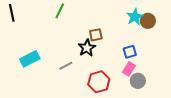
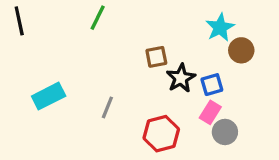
brown circle: (148, 21) -> (241, 50), moved
black star: (87, 48) -> (181, 78), moved
gray line: (66, 66) -> (107, 107), turned -40

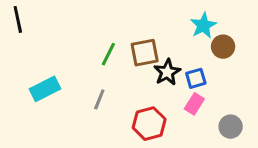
green line: (98, 18) -> (108, 54), moved
brown square: (156, 57) -> (145, 53), size x1.4
gray circle: (225, 132) -> (231, 127), moved

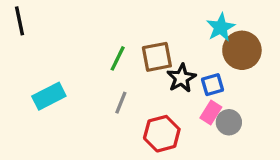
brown circle: (223, 47) -> (242, 50), size x1.5
gray line: (99, 99) -> (121, 103), moved
gray circle: (231, 127) -> (229, 122), moved

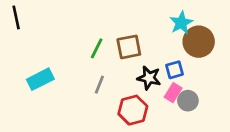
black star: (181, 78) -> (149, 78), moved, turned -30

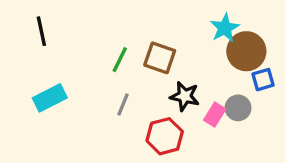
black line: (16, 17) -> (41, 31), moved
brown square: (129, 47) -> (160, 58), turned 30
blue square: (174, 70) -> (263, 80), moved
gray circle: (188, 101) -> (238, 108), moved

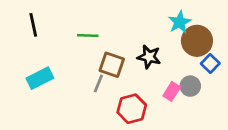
brown square: (160, 58) -> (112, 65), moved
green line: (120, 60) -> (88, 35), moved, turned 66
blue square: (263, 80) -> (210, 63), turned -30
black star: (185, 96) -> (149, 57), moved

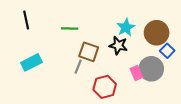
cyan star: (180, 22) -> (126, 27), moved
gray circle: (190, 86) -> (151, 69), size x1.5
pink rectangle: (172, 91) -> (136, 73), turned -56

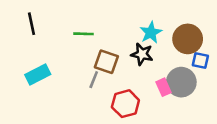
blue square: (167, 51) -> (200, 61), turned -32

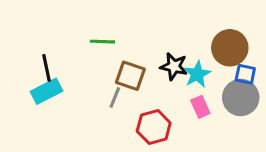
black line: (31, 24) -> (46, 68), moved
cyan star: (151, 33) -> (197, 74), moved
gray circle: (181, 82) -> (241, 97), moved

